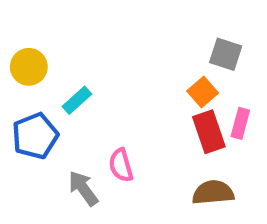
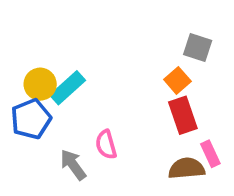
yellow circle: (29, 67) -> (40, 84), moved
cyan rectangle: (77, 100) -> (68, 88), size x1.4
pink rectangle: (240, 123) -> (210, 154), moved, turned -40

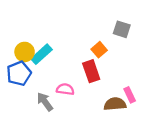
orange square: (177, 80) -> (99, 50), moved
red rectangle: (183, 115) -> (91, 71), moved
pink semicircle: (106, 145) -> (65, 89), turned 114

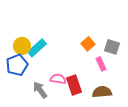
gray square: (122, 29) -> (112, 47), moved
red rectangle: (91, 71) -> (74, 85), moved
pink rectangle: (130, 95) -> (101, 64), moved

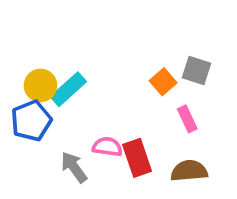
gray square: (112, 47) -> (197, 71), moved

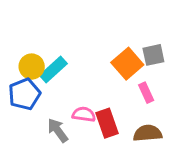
gray square: (197, 71) -> (153, 55), turned -30
orange square: (163, 82) -> (127, 64), size x1.5

